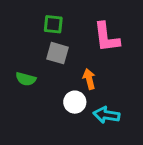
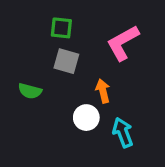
pink L-shape: (106, 37) -> (123, 43), turned 68
cyan arrow: (106, 115) -> (123, 132), turned 60

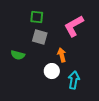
cyan arrow: (123, 132) -> (74, 80), turned 30

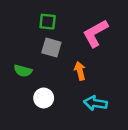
white circle: (52, 71) -> (44, 98), moved
cyan arrow: (74, 80) -> (95, 103), turned -90

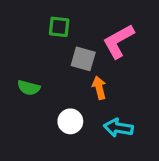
gray square: (51, 48) -> (83, 59), moved
white circle: (44, 98) -> (70, 121), moved

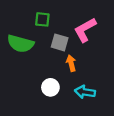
green semicircle: (29, 88) -> (20, 44), moved, size x1.6

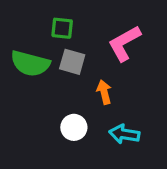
gray square: (60, 42) -> (72, 62), moved

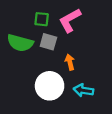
pink L-shape: (124, 43) -> (70, 20), moved
white circle: (74, 127) -> (50, 86), size x1.6

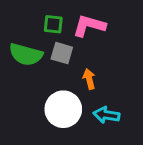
pink L-shape: (70, 20) -> (89, 26), turned 45

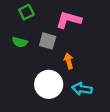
green square: (53, 24) -> (26, 12), moved, turned -32
green semicircle: (26, 54) -> (20, 42), size x0.6

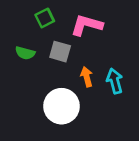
green square: (26, 12) -> (45, 18), moved
cyan arrow: (82, 89) -> (115, 81), moved, turned 66

